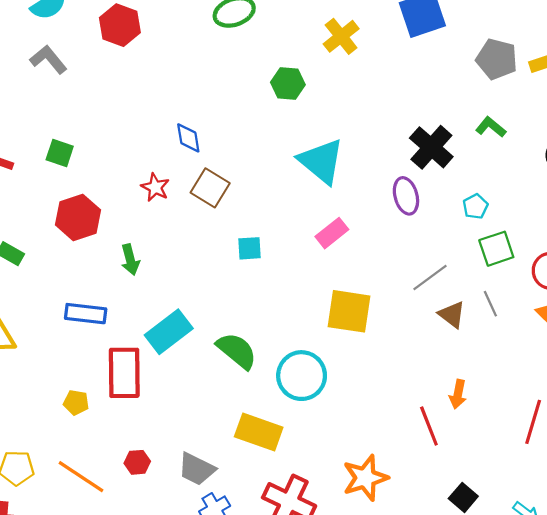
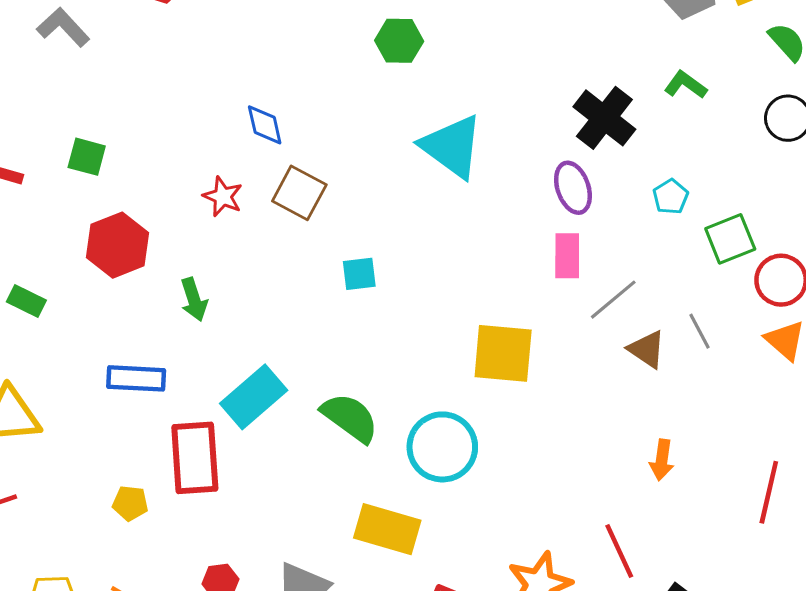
pink rectangle: (332, 233) -> (567, 256), moved, turned -48
green square: (496, 249) -> (730, 239), moved
red line: (429, 426) -> (619, 551), moved

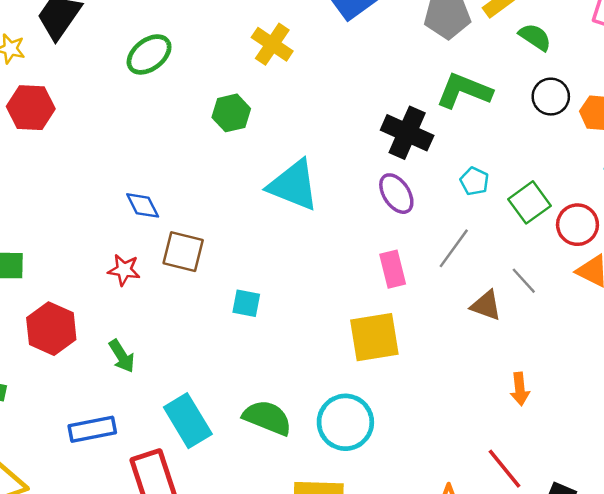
green L-shape: (685, 85) -> (464, 91), size x1.6
pink rectangle: (567, 256) -> (393, 269), moved
cyan square: (359, 274) -> (246, 303), turned 32
gray line: (613, 300) -> (454, 248), moved
cyan rectangle: (254, 397) -> (188, 421), turned -66

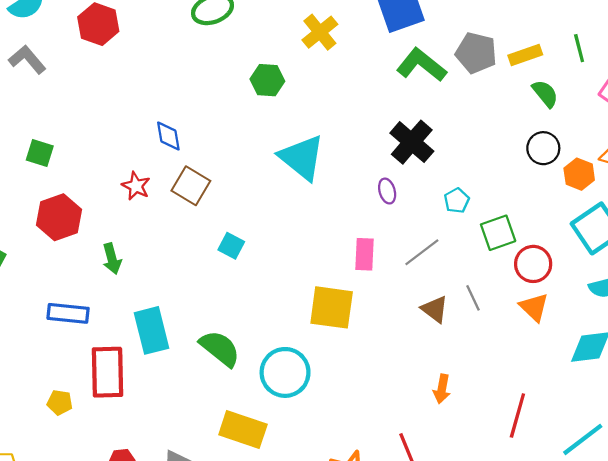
green L-shape: (464, 91) -> (421, 65), moved
purple ellipse: (396, 194) -> (387, 191), size x0.7

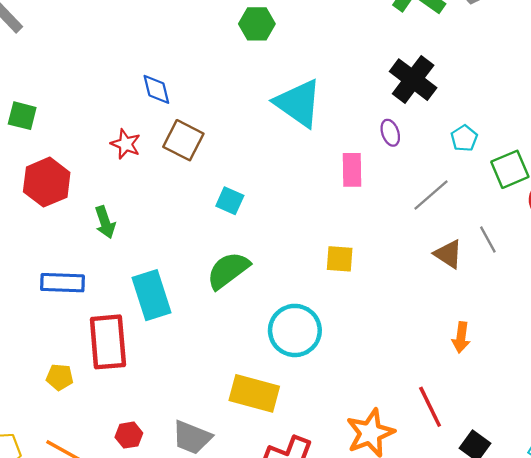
pink rectangle: (365, 254) -> (352, 170), moved
yellow square: (332, 307) -> (340, 259), size x0.6
green semicircle: (220, 348) -> (228, 270), moved, turned -72

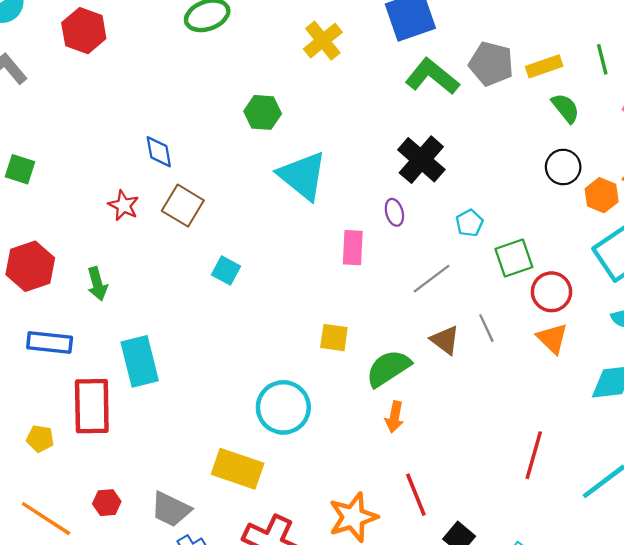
green hexagon: (257, 24) -> (263, 112), moved
red hexagon: (47, 182) -> (30, 266), moved
green semicircle: (228, 270) -> (388, 368), moved
orange arrow: (461, 337) -> (395, 417), moved

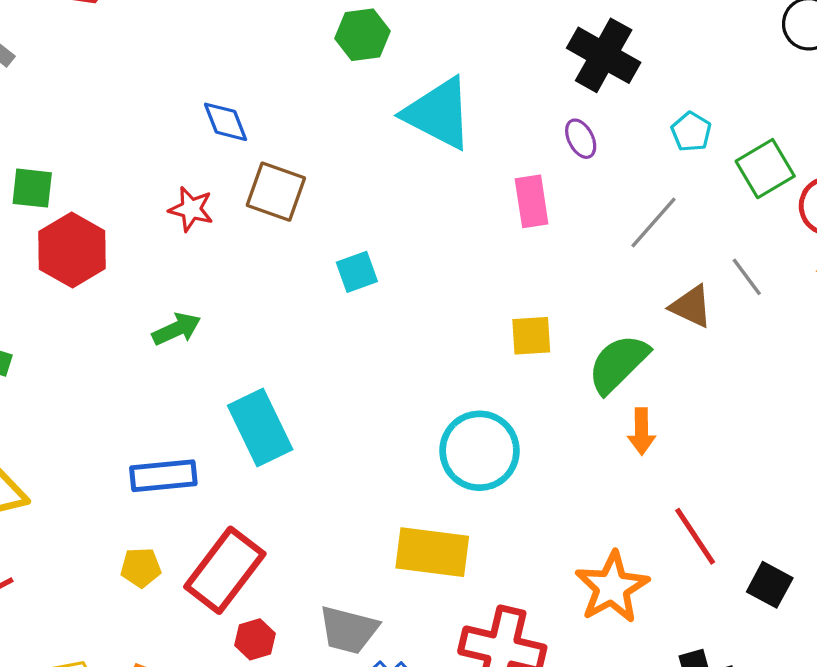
red hexagon: (30, 266) -> (72, 250), moved
cyan square: (226, 270) -> (357, 272), turned -36
green arrow: (97, 284) -> (177, 329), turned -88
blue rectangle: (50, 342) -> (163, 476), moved
red rectangle: (92, 406) -> (225, 570), moved, turned 50

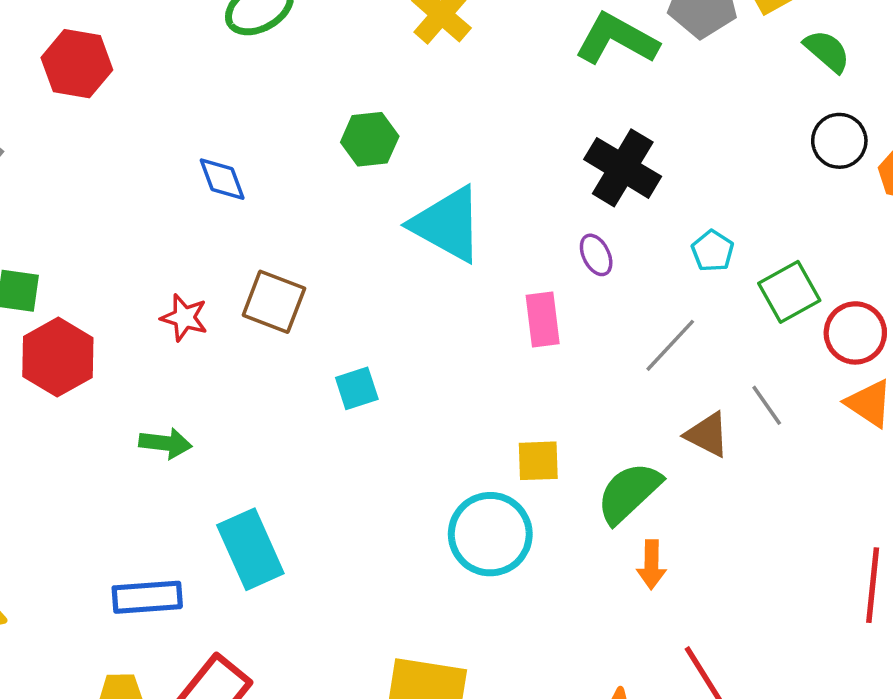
blue diamond: (226, 122) -> (222, 179), moved
green arrow: (177, 329) -> (165, 443), turned 30
cyan circle: (480, 451) -> (490, 534), moved

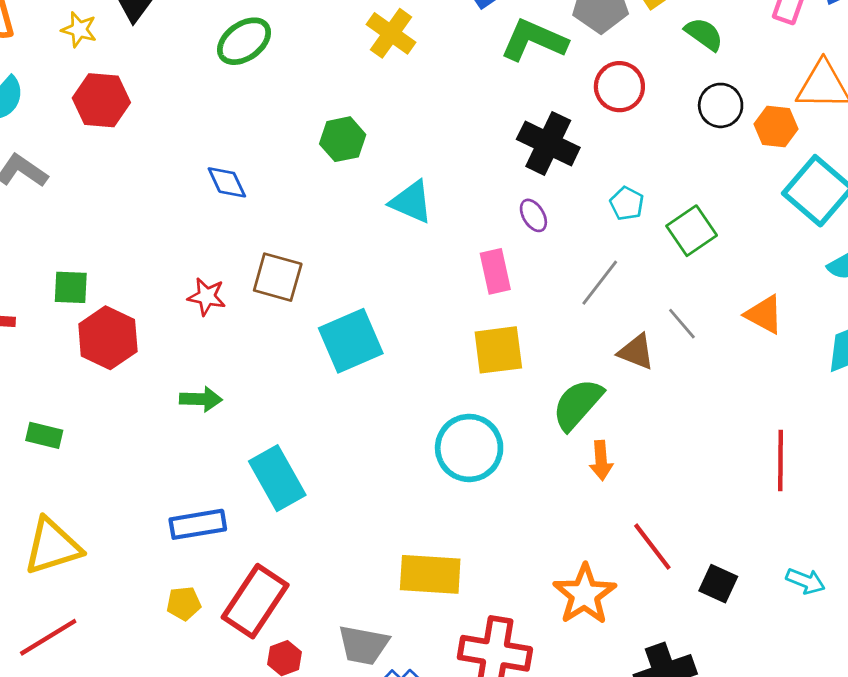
cyan triangle: (447, 224) -> (411, 202), size x0.7
red circle: (855, 333) -> (619, 87), moved
cyan square: (357, 388) -> (351, 341), size x1.8
yellow square: (538, 461) -> (498, 350), moved, size x1.4

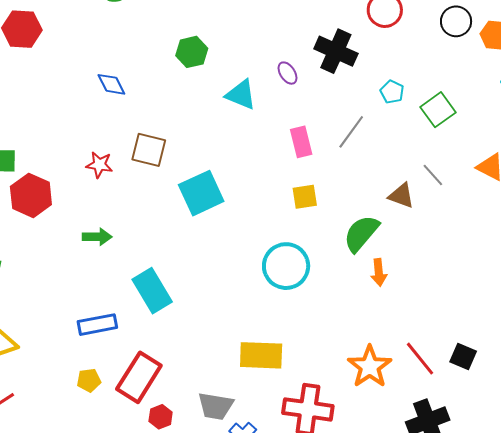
purple ellipse: (533, 215) -> (288, 73), moved
gray line: (600, 283) -> (351, 132), moved
yellow square: (498, 350) -> (305, 197), size x0.7
red line: (652, 547) -> (420, 359), moved

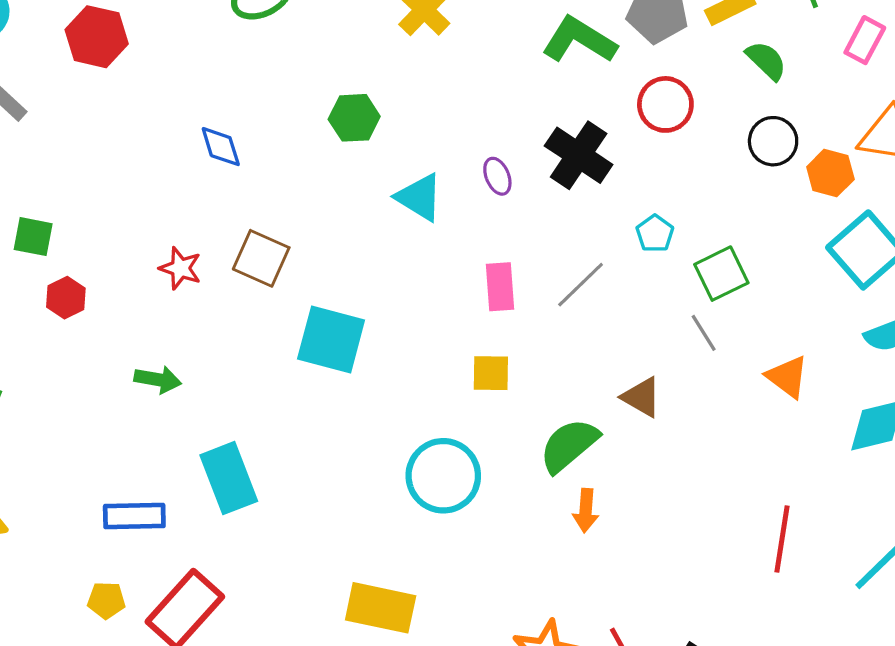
gray line: (433, 175) -> (704, 333), moved
cyan square: (201, 193) -> (331, 340), turned 30
red hexagon: (31, 195) -> (66, 298), size x0.6

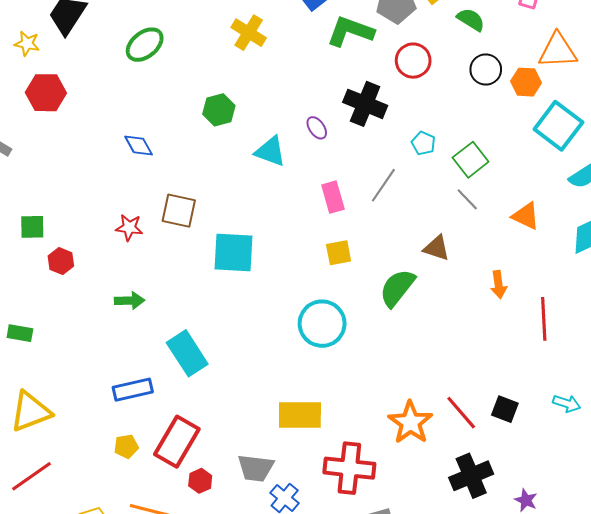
orange arrow: (586, 510) -> (499, 285), moved

